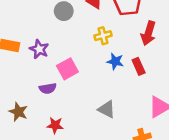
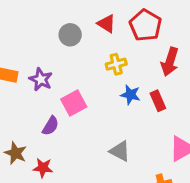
purple semicircle: (48, 88) -> (50, 126), turned -49
red star: (55, 125) -> (43, 168), moved

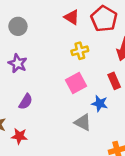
gray circle: (70, 35) -> (18, 26), moved
blue star: (130, 95) -> (100, 103), moved
pink square: (74, 103) -> (76, 83), moved

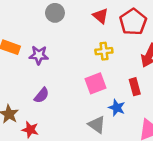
gray circle: (18, 26) -> (55, 13), moved
purple star: (18, 63) -> (39, 55), turned -30

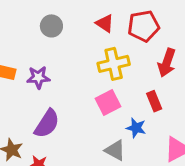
red pentagon: (133, 22) -> (144, 26), turned 30
yellow cross: (104, 51) -> (114, 64), size x1.5
purple semicircle: (42, 95) -> (47, 124), size x1.5

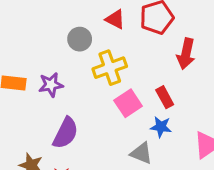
gray circle: (51, 26) -> (80, 39), moved
yellow cross: (114, 64) -> (110, 68), moved
red rectangle: (154, 101) -> (165, 97), moved

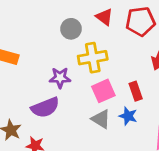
purple star: (51, 85) -> (60, 78), moved
purple semicircle: (66, 133) -> (45, 107), turned 32
gray triangle: (141, 153) -> (101, 119), moved

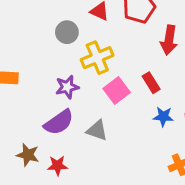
blue star: (128, 116) -> (163, 117), moved
gray triangle: (101, 119) -> (97, 130), moved

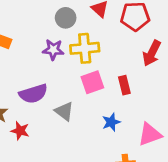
purple star: (67, 87) -> (53, 50), moved
blue star: (163, 117) -> (111, 122), moved, turned 30

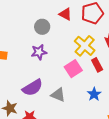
yellow cross: (85, 48) -> (85, 46), moved, turned -30

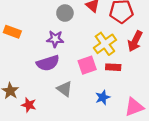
red rectangle: (97, 65) -> (113, 67), turned -72
purple semicircle: (32, 88) -> (48, 63), moved

